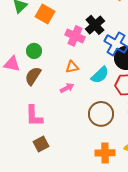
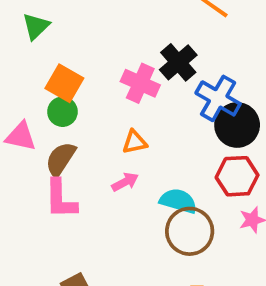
orange square: (45, 14) -> (64, 83), moved
cyan semicircle: (100, 75) -> (178, 201), moved, turned -120
pink L-shape: (34, 116) -> (61, 199), moved

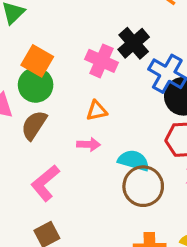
green circle: (62, 112) -> (36, 85), size x1.4
pink arrow: (125, 182) -> (89, 144), turned 30
pink L-shape: (61, 199) -> (45, 183), moved, turned 51

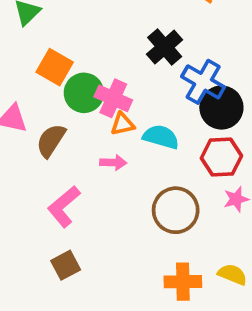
pink cross: (101, 61) -> (113, 98), moved
green circle: (36, 85) -> (84, 93), moved
cyan semicircle: (134, 160) -> (161, 137), moved

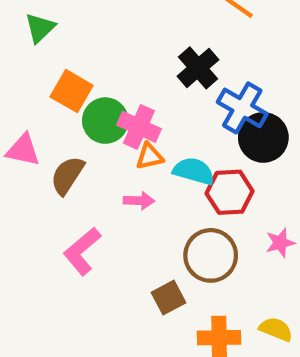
red hexagon: (221, 157) -> (230, 192), moved
brown square: (66, 265) -> (168, 298), moved

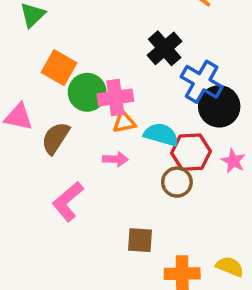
pink cross: (139, 127) -> (115, 98), turned -32
pink star: (280, 243) -> (233, 161), moved, turned -30
brown circle: (211, 255) -> (177, 182), moved, size x0.7
brown square: (168, 298) -> (140, 240), turned 32

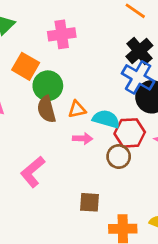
black cross: (165, 48) -> (139, 51), moved
pink cross: (115, 98) -> (62, 34), moved
brown semicircle: (55, 138) -> (46, 109), moved, turned -48
pink arrow: (115, 159) -> (83, 138), moved

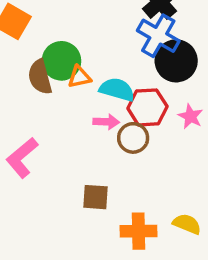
green circle: (48, 86) -> (61, 61), moved
pink arrow: (83, 138) -> (106, 122), moved

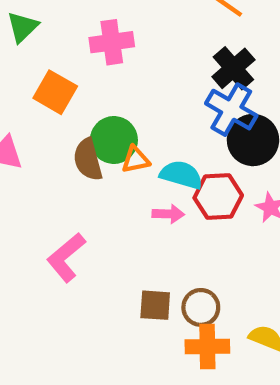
brown circle: (133, 138) -> (201, 307), moved

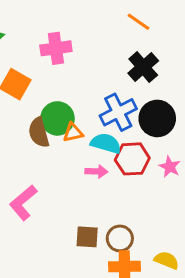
blue cross: (231, 110) -> (118, 112), moved, turned 33

